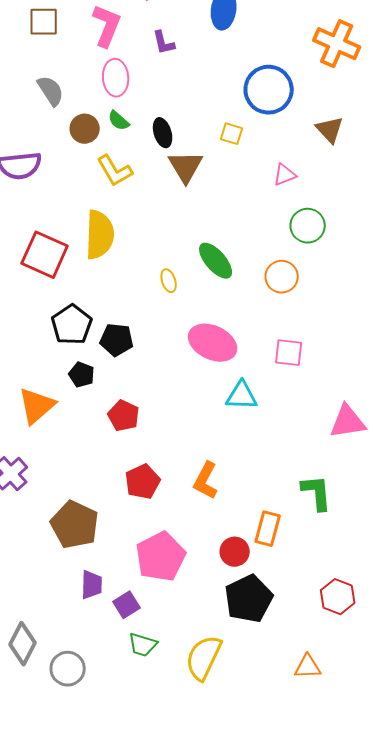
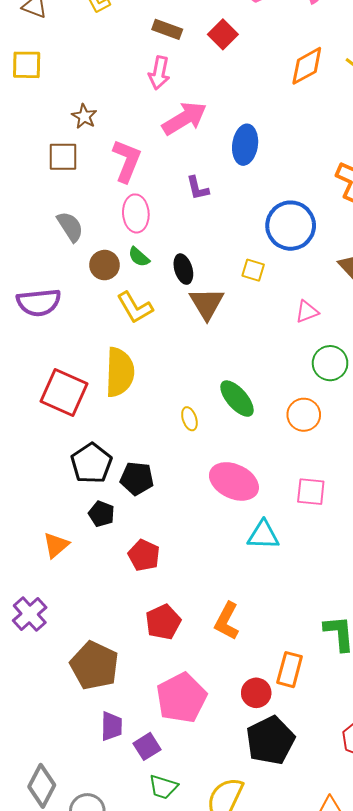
purple L-shape: (164, 43) -> (198, 188), moved
orange triangle: (37, 406) -> (56, 545), size x0.7

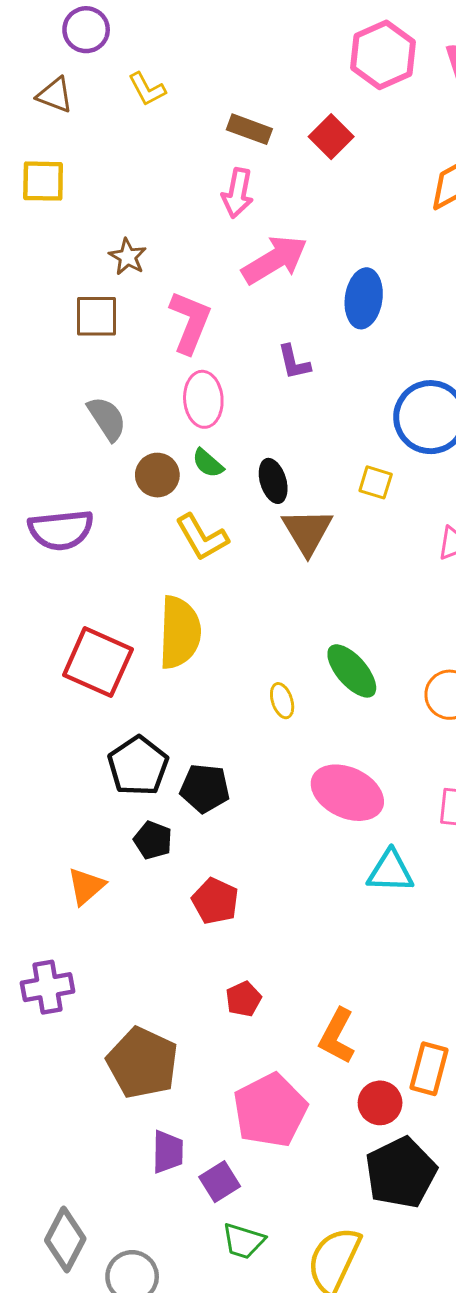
purple cross: (30, 614) -> (47, 987), turned 32
orange L-shape: (227, 621) -> (337, 1036), moved
red pentagon: (163, 622) -> (243, 999), size x0.7

